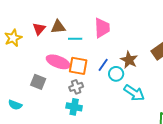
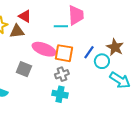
brown triangle: (58, 27) -> (17, 31), moved
pink trapezoid: (102, 28) -> (76, 15), moved
red triangle: (39, 29) -> (25, 16), turned -40

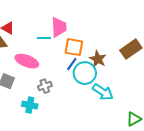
orange square: (64, 53) -> (74, 47), moved
cyan circle: (102, 61) -> (85, 73), size x1.5
cyan cross: (60, 94) -> (30, 105), moved

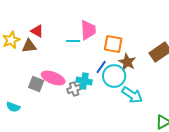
orange square: (74, 47) -> (113, 44), moved
pink ellipse: (27, 61) -> (53, 78), moved
cyan cross: (30, 105) -> (84, 81), moved

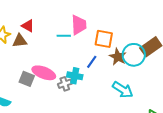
cyan circle: (114, 76) -> (134, 55), moved

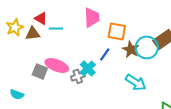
cyan line: (64, 36) -> (56, 28), moved
cyan cross: (75, 76) -> (88, 68), turned 35

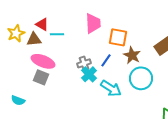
cyan circle: (147, 47) -> (141, 78), moved
pink ellipse: (57, 65) -> (43, 61), moved
gray cross: (78, 76) -> (84, 63), moved
cyan arrow: (136, 82) -> (111, 88), moved

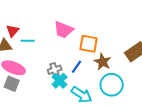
pink trapezoid: (93, 23) -> (64, 30), turned 115
red triangle: (42, 24) -> (13, 31), turned 40

